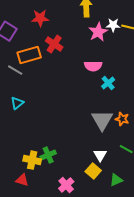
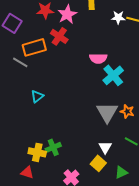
pink star: (98, 32) -> (67, 14), moved
cyan cross: (108, 83) -> (113, 75), size x1.5
cyan triangle: (17, 103) -> (37, 96), moved

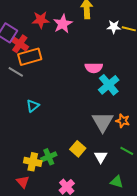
red cross: (59, 36) -> (20, 44), moved
yellow square: (98, 163) -> (78, 149), moved
red triangle: (27, 172) -> (23, 182), turned 32
green triangle: (121, 172) -> (117, 182), turned 40

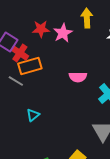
pink semicircle: (94, 68) -> (78, 77), moved

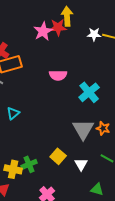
red star: (41, 29) -> (58, 27), moved

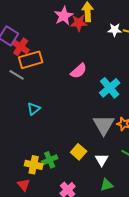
pink star: (43, 31) -> (64, 16), moved
pink semicircle: (58, 75) -> (79, 71), turned -42
green triangle: (97, 189) -> (107, 185), moved, turned -32

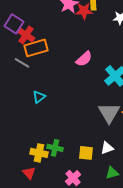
yellow square: (79, 152) -> (86, 153), moved, turned -35
green cross: (50, 160) -> (55, 148), turned 35
white triangle: (102, 160) -> (107, 148), turned 40

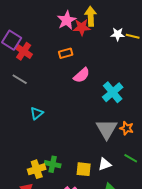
orange rectangle: (36, 48) -> (66, 53), moved, size x0.6
yellow cross: (39, 153) -> (37, 169), turned -30

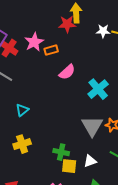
pink star: (67, 20) -> (34, 42), moved
green cross: (53, 164) -> (61, 152), moved
yellow cross: (37, 169) -> (22, 144), moved

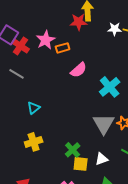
green cross: (61, 152) -> (73, 150), turned 35

